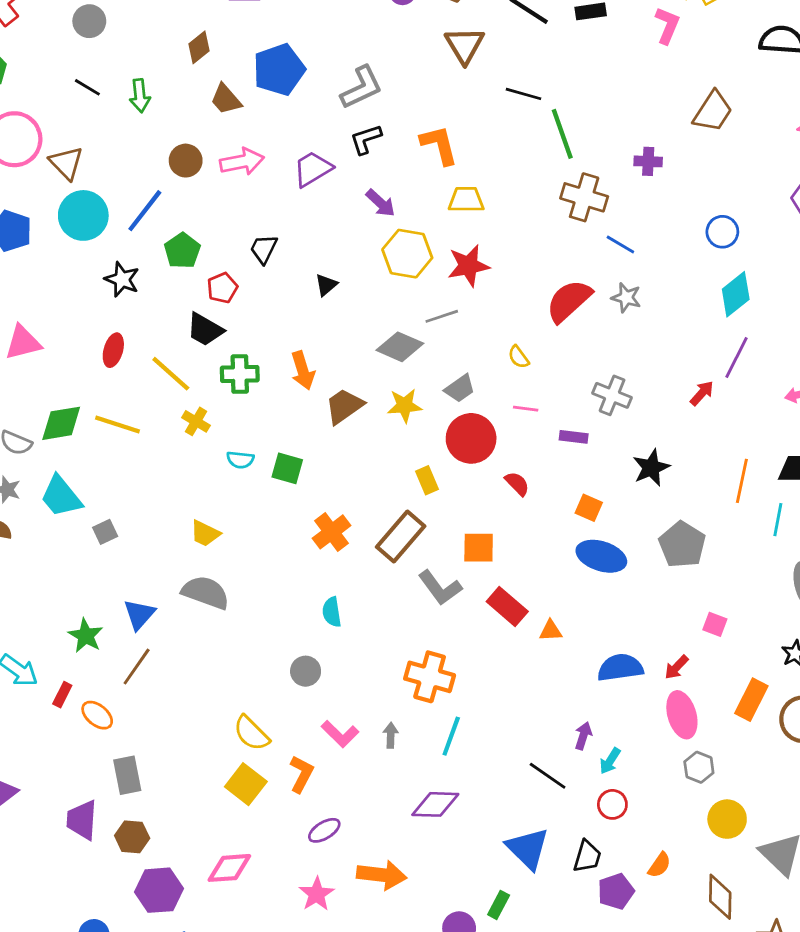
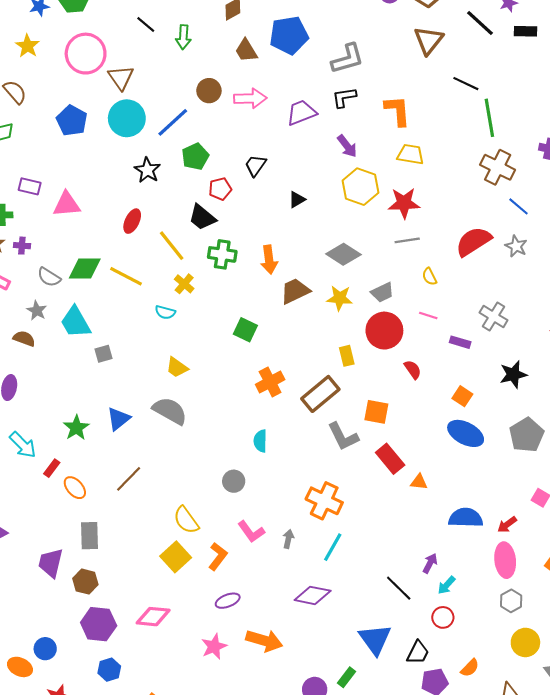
gray line: (442, 316) -> (407, 240), moved
cyan semicircle: (240, 460) -> (165, 312), moved
brown line: (137, 667) -> (129, 479), moved

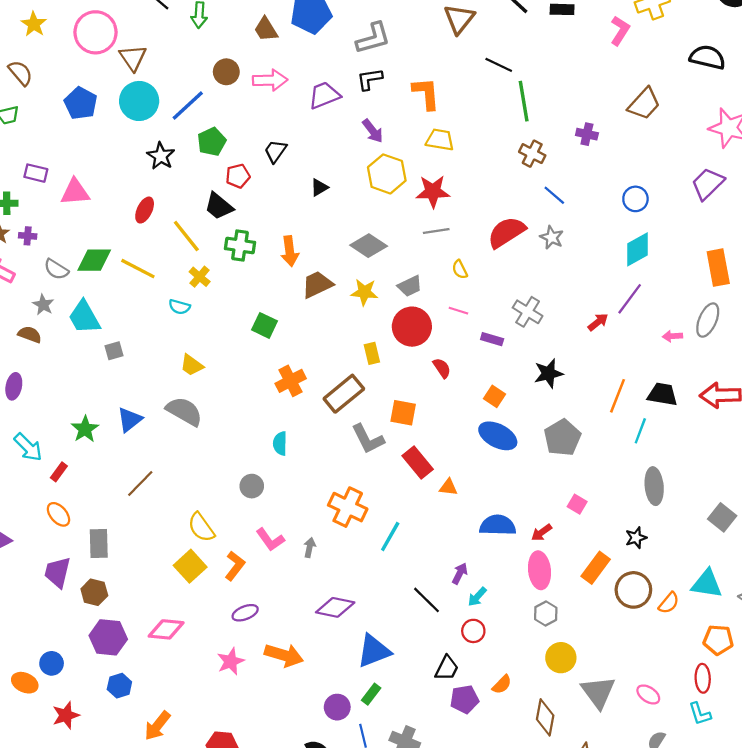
brown cross: (498, 167) -> (532, 154), size x0.7
orange ellipse: (75, 488) -> (58, 514), moved
cyan line: (333, 547) -> (390, 537), moved
blue triangle: (375, 639) -> (374, 651), moved, turned 44

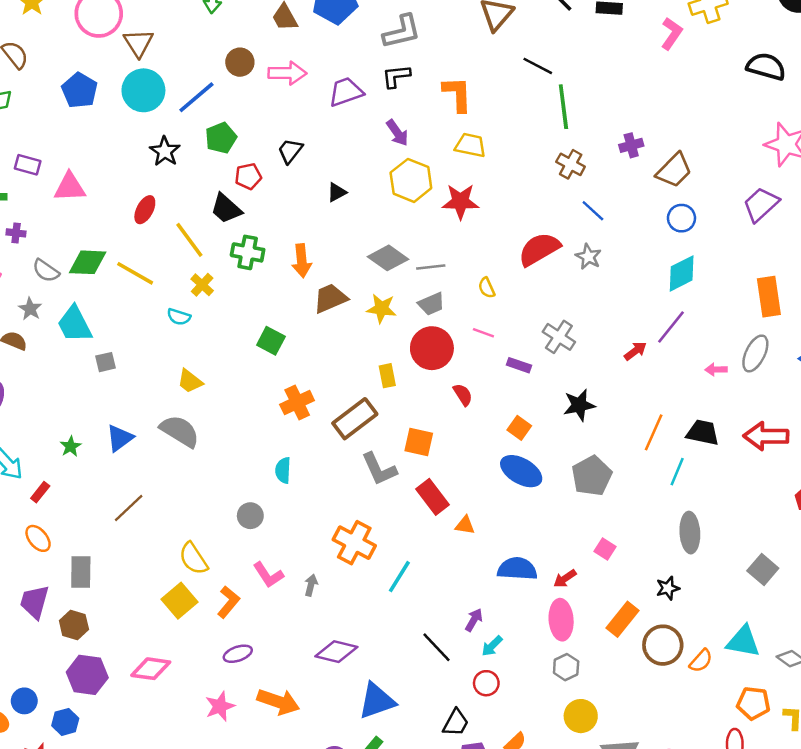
brown trapezoid: (644, 104) -> (674, 170), moved
purple cross: (587, 134) -> (631, 145), turned -30
gray line: (436, 231) -> (431, 267), moved
green star: (85, 429) -> (71, 446), size x0.7
blue hexagon: (119, 686) -> (65, 722), moved

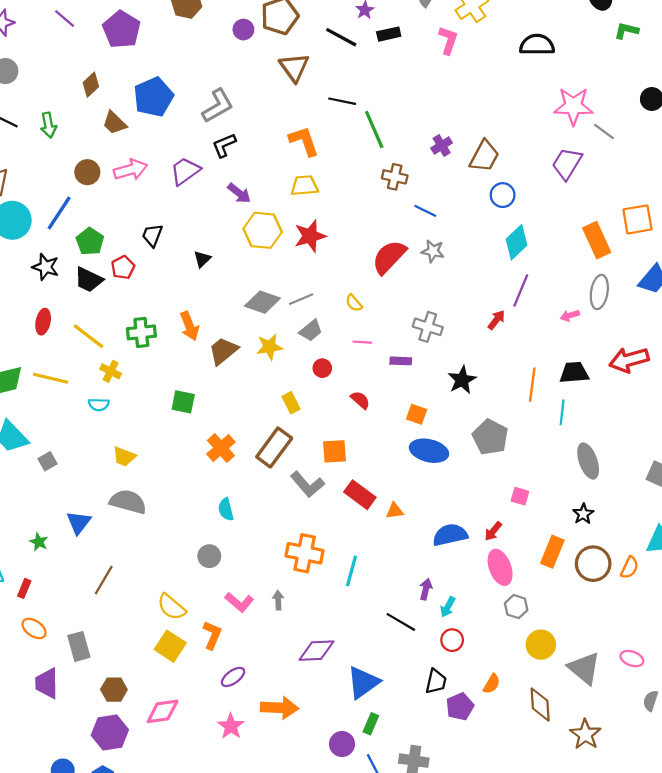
orange L-shape: (457, 94) -> (304, 141), moved
black trapezoid: (226, 209) -> (89, 280), moved
red circle: (432, 348) -> (322, 368), size x0.5
brown hexagon: (74, 625) -> (114, 690), moved

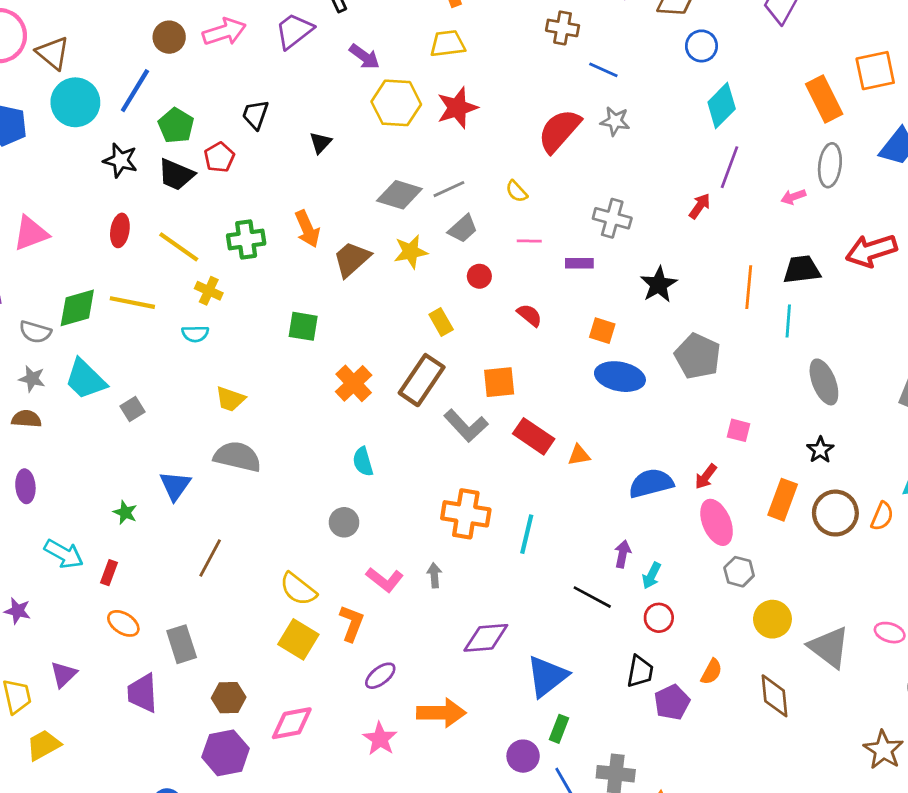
brown star: (585, 734) -> (883, 750), moved

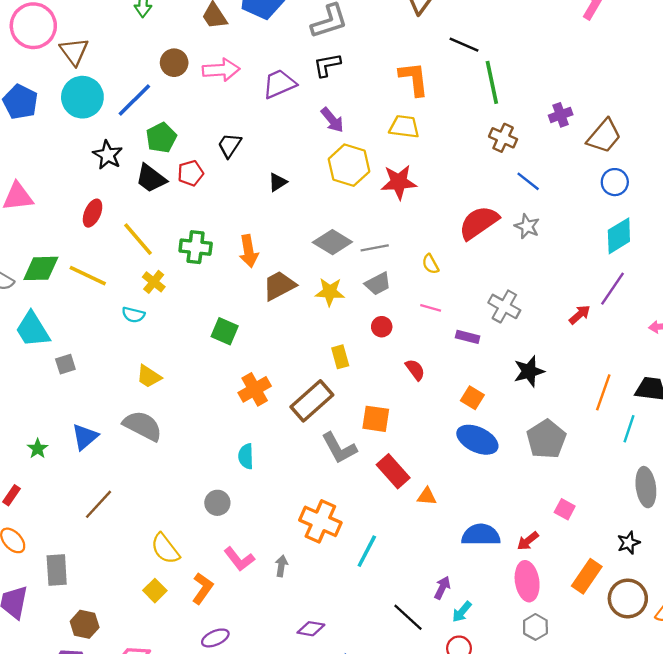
purple diamond: (486, 638) -> (311, 629), size x0.7
yellow square: (298, 639) -> (155, 591), size x0.7

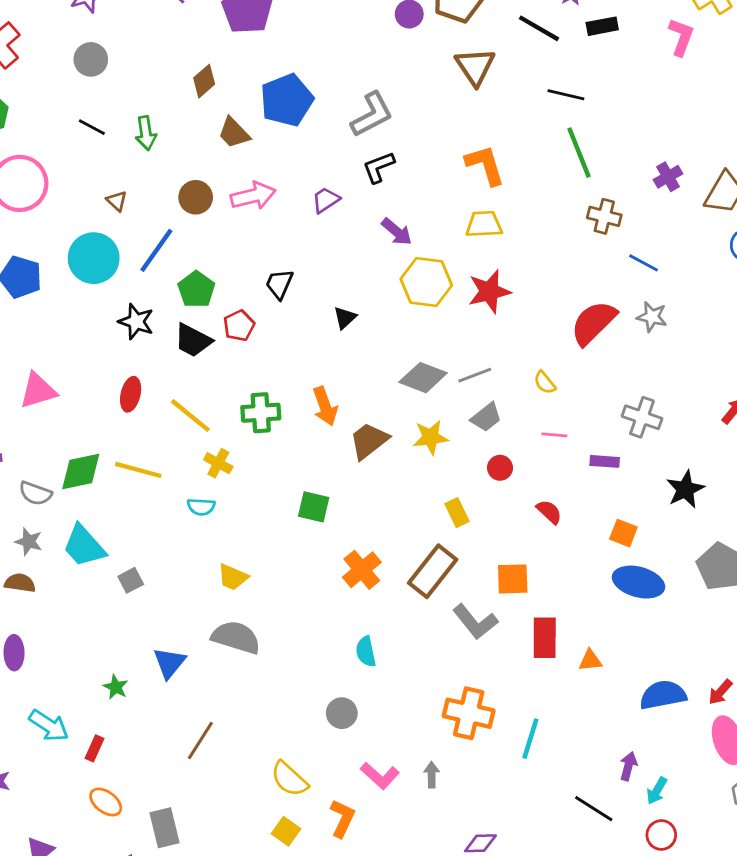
black line: (464, 45) -> (566, 95), moved
brown triangle: (74, 51) -> (117, 201), moved, size x0.6
purple trapezoid: (279, 84) -> (326, 200), size x0.7
red rectangle: (393, 471) -> (545, 638), turned 52

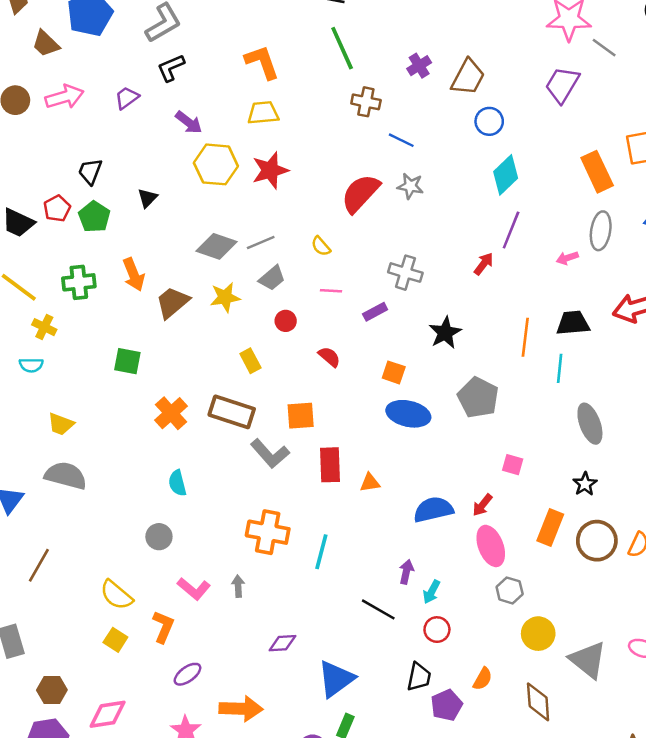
green pentagon: (196, 290) -> (94, 217), moved
purple rectangle: (605, 461) -> (375, 312), turned -30
brown rectangle: (433, 571) -> (232, 412), turned 72

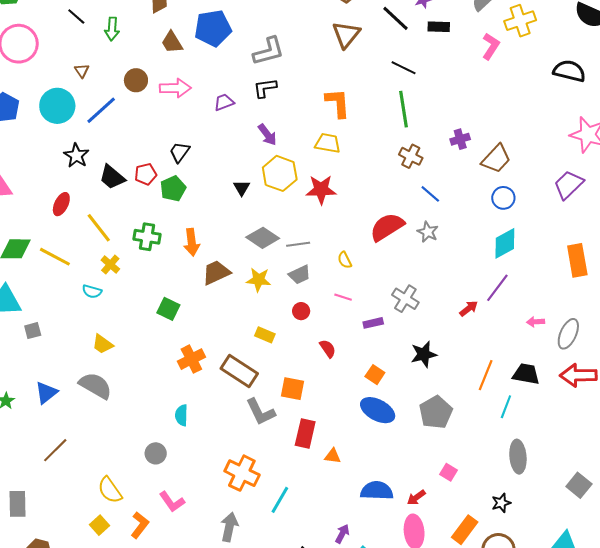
black triangle: (147, 198) -> (242, 188), moved, turned -30
gray ellipse: (601, 231) -> (568, 334), moved
yellow rectangle: (250, 361) -> (265, 335), turned -54
gray arrow: (238, 586) -> (229, 527), moved, size x1.6

